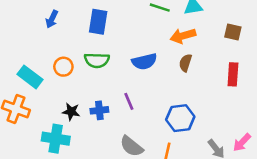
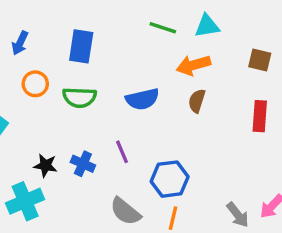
orange circle: (63, 67) -> (35, 84), moved
blue cross: (99, 110) -> (83, 164), turned 30
blue hexagon: (180, 118) -> (170, 179), moved
cyan cross: (56, 139) -> (25, 201), turned -32

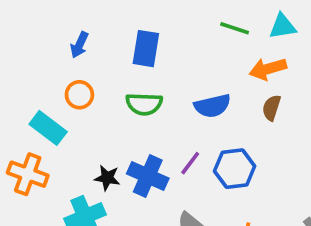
orange circle: (35, 84) -> (79, 95), moved
purple line: (122, 152) -> (190, 163), turned 60
blue cross: (83, 164) -> (148, 176), size x1.5
blue hexagon: (170, 179) -> (235, 169), moved

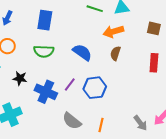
blue semicircle: (212, 106) -> (82, 52), turned -132
black star: (107, 178) -> (20, 78), moved

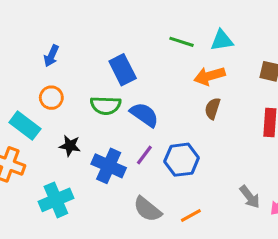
blue rectangle: (45, 20) -> (123, 70), moved, turned -36
blue semicircle: (82, 52) -> (144, 115), moved
gray arrow: (140, 123) -> (250, 197), moved
orange line: (101, 125) -> (191, 215), turned 48

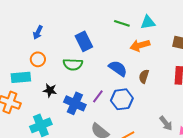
brown semicircle: (213, 108) -> (144, 76), moved
blue semicircle: (144, 115) -> (118, 68), moved
cyan rectangle: (25, 126) -> (21, 77), turned -42

